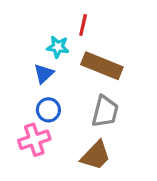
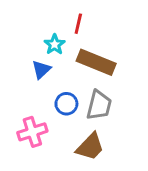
cyan star: (58, 47) -> (55, 44), turned 30
blue circle: (48, 110) -> (66, 104), moved

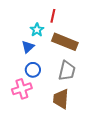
blue circle: (66, 104) -> (33, 70), moved
brown trapezoid: (90, 147) -> (61, 99), turned 140

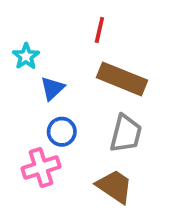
cyan star: (37, 30) -> (26, 56), moved
brown trapezoid: (61, 99) -> (115, 186), turned 120

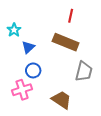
red line: (99, 30) -> (71, 16), moved
gray trapezoid: (126, 134) -> (84, 71), moved

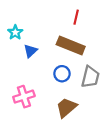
blue circle: (33, 70) -> (62, 74), moved
brown trapezoid: (62, 100) -> (66, 107), turned -75

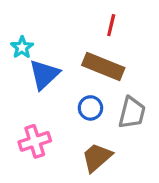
blue triangle: (30, 51) -> (44, 74), size x1.5

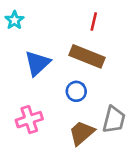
cyan star: (22, 47) -> (14, 20), moved
gray trapezoid: (132, 113) -> (114, 120), moved

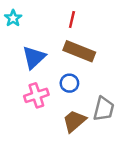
red line: (94, 21) -> (72, 19), moved
pink cross: (29, 120) -> (36, 95), moved

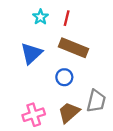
cyan star: (13, 18) -> (40, 17), moved
pink cross: (36, 95) -> (34, 115), moved

